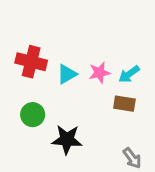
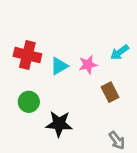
cyan arrow: (129, 74) -> (120, 52), moved
brown rectangle: (124, 104) -> (110, 92), turned 54

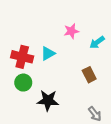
red cross: (27, 55) -> (22, 57), moved
pink star: (88, 65) -> (71, 31), moved

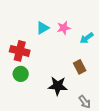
cyan triangle: (48, 53) -> (43, 28), moved
black star: (48, 100) -> (58, 86), moved

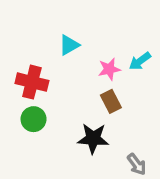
pink star: (64, 28) -> (109, 69), moved
brown rectangle: (80, 67) -> (111, 101), moved

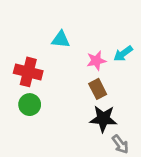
cyan triangle: (69, 45) -> (61, 39), turned 36
black star: (93, 138) -> (103, 119), moved

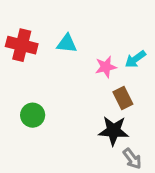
red cross: (28, 72) -> (22, 45), moved
brown rectangle: (98, 89) -> (123, 98), moved

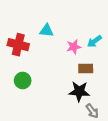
red cross: (22, 45) -> (18, 45), moved
brown rectangle: (123, 98) -> (86, 69), turned -64

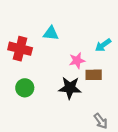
pink star: (74, 47) -> (77, 61), moved
black star: (79, 91) -> (70, 88), moved

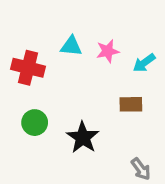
pink star: (77, 61) -> (108, 51), moved
black star: (70, 88) -> (83, 137), moved, turned 30

